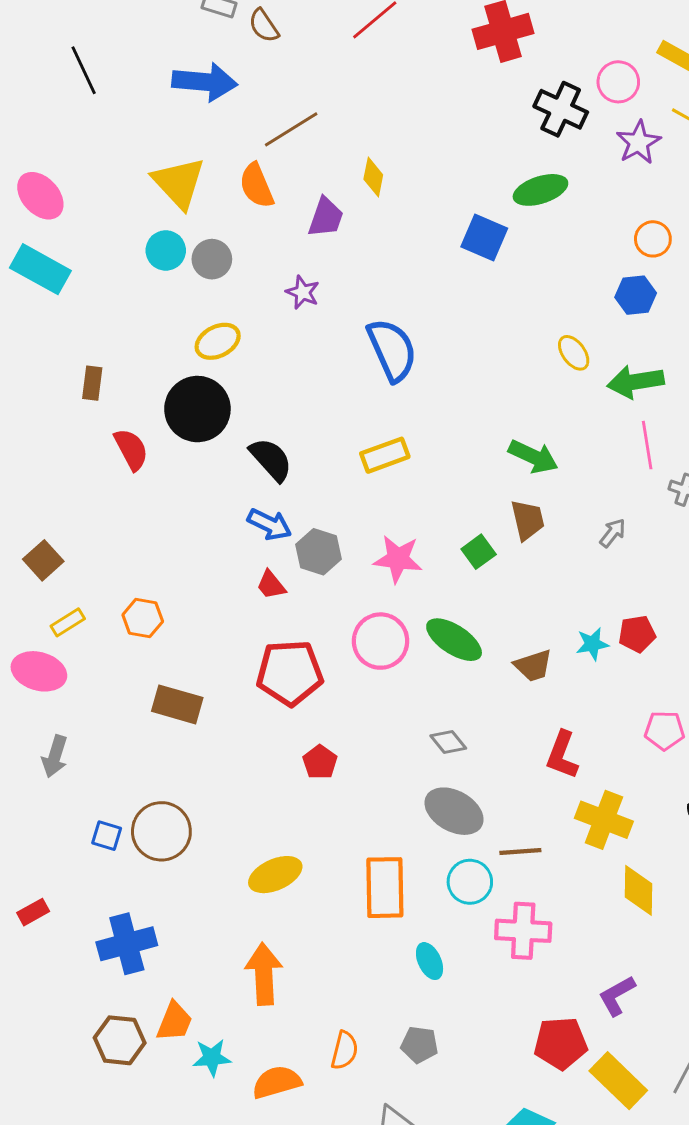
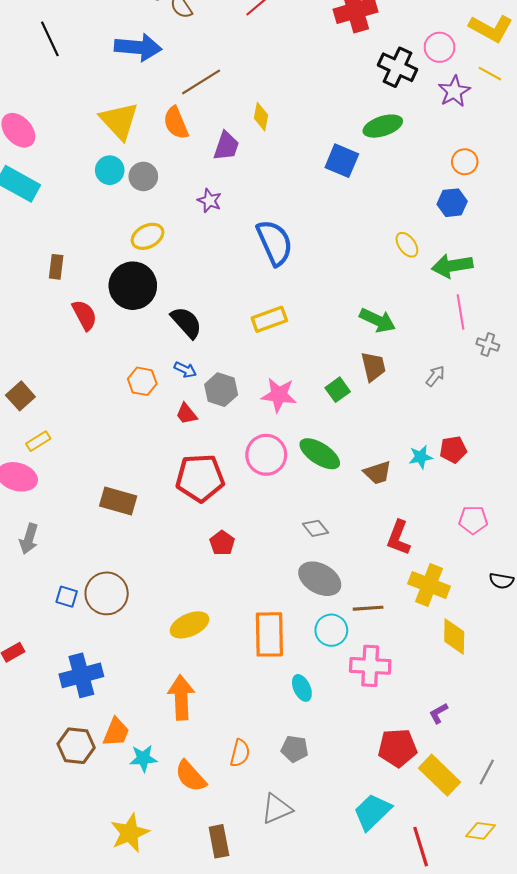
blue arrow: (270, 524) -> (185, 370), size x0.7
orange hexagon: (143, 618) -> (142, 381), moved
purple L-shape: (617, 996) -> (438, 713), size x0.7
orange semicircle: (277, 1082) -> (191, 776), turned -116

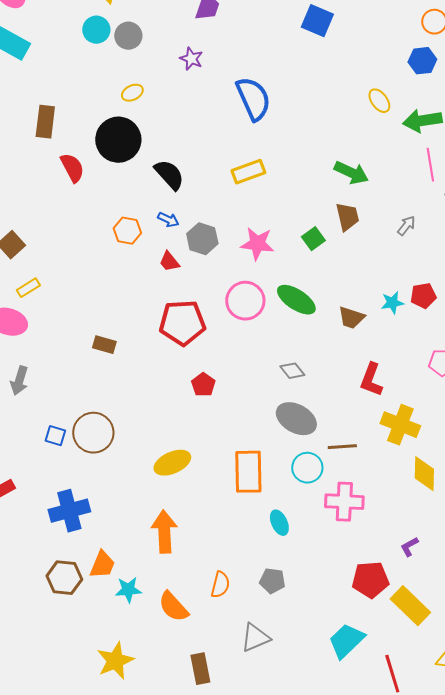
yellow ellipse: (148, 236) -> (132, 93), size x0.7
brown rectangle: (56, 267) -> (45, 122), size x1.4
brown trapezoid: (378, 473) -> (351, 318), turned 36
brown rectangle: (118, 501) -> (104, 345), size x0.7

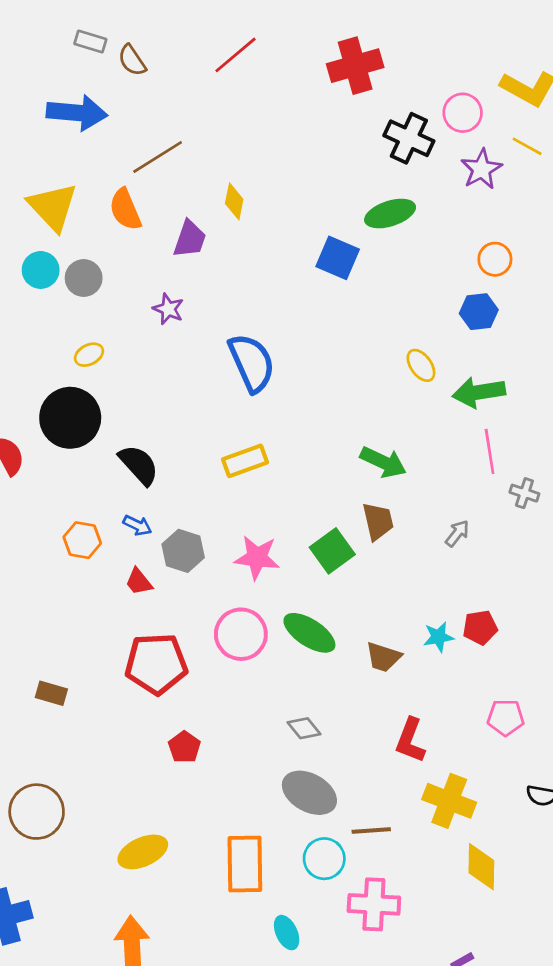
green square: (313, 239) -> (332, 551), size x1.4

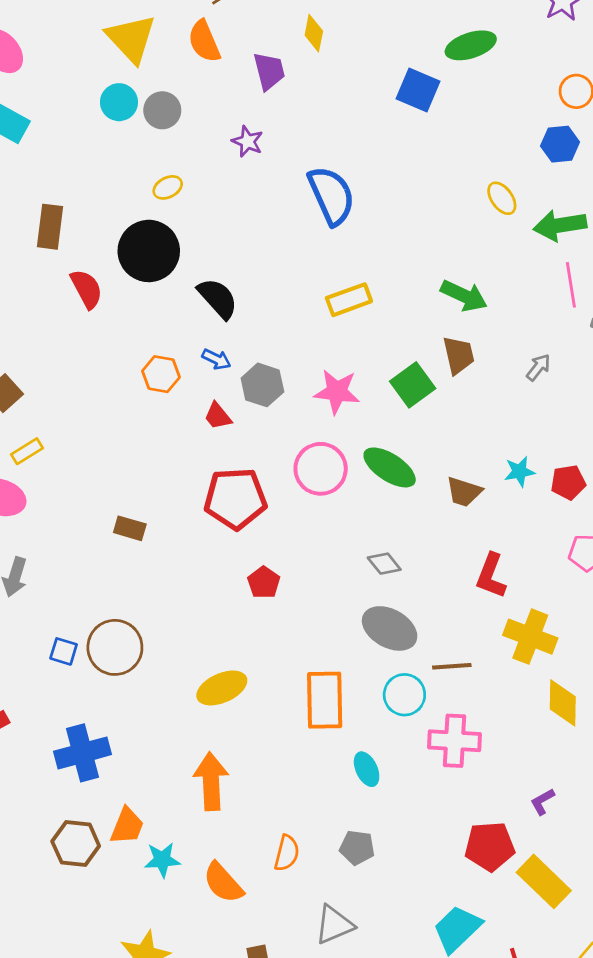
purple trapezoid: (190, 239) -> (269, 71), turned -33
yellow rectangle: (245, 461) -> (349, 300), moved
red pentagon: (480, 627) -> (568, 482), moved

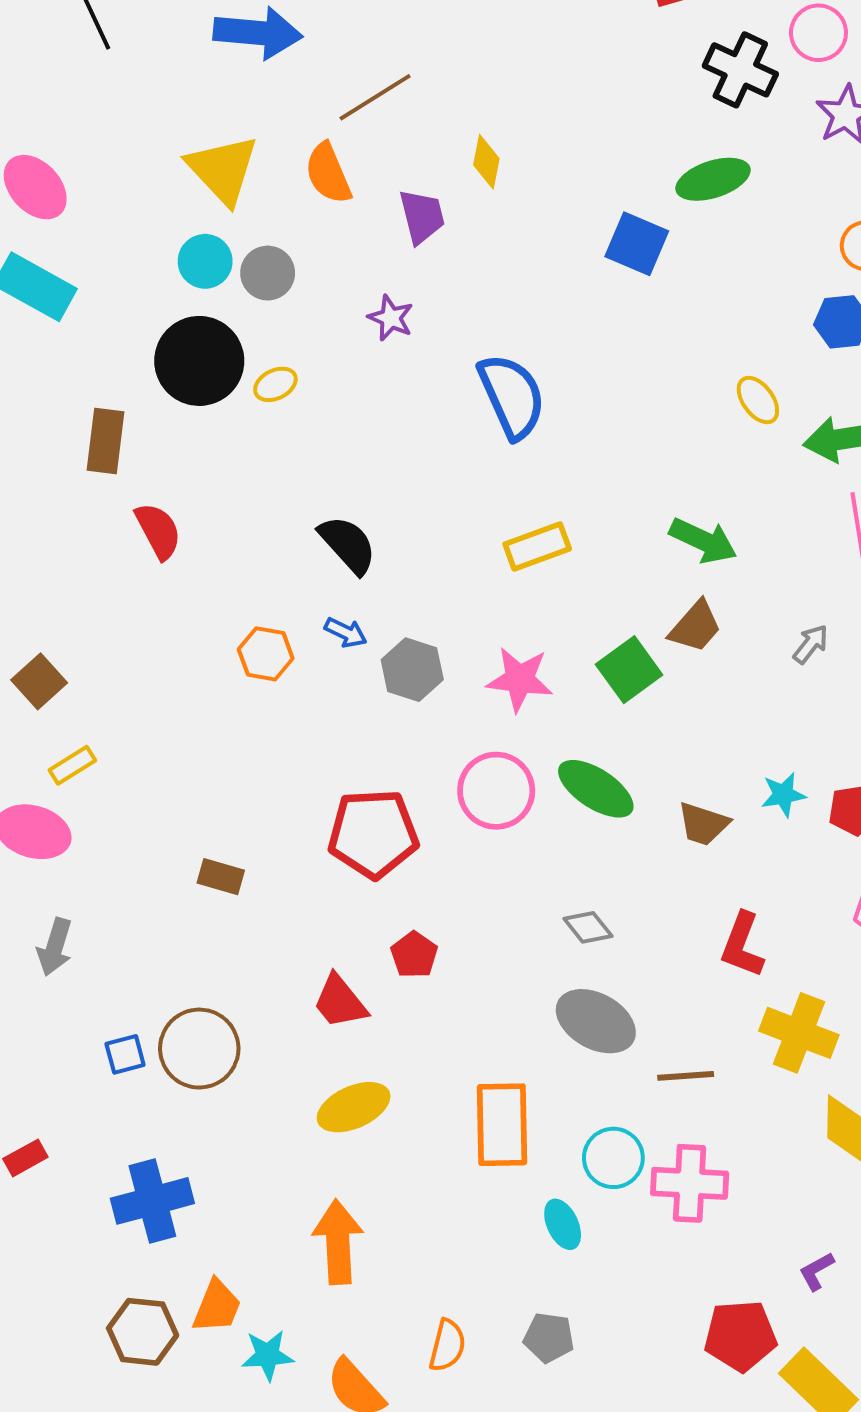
black circle: (149, 251) -> (199, 361), moved
brown trapezoid: (459, 355) -> (695, 627), turned 54
red trapezoid: (218, 416) -> (340, 1002), moved, size x1.4
blue square: (64, 651) -> (125, 1054), turned -32
cyan circle: (404, 695) -> (613, 1158), moved

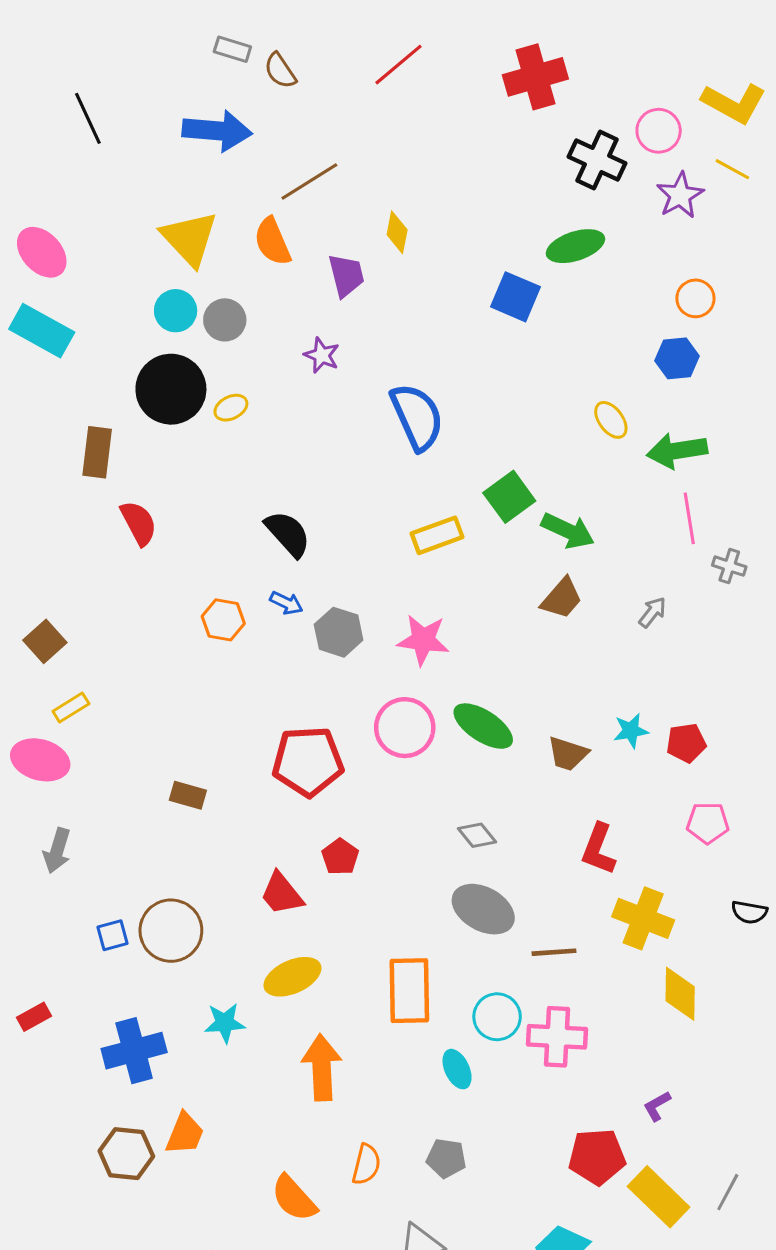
green square: (629, 670) -> (509, 497), moved
orange arrow: (338, 1242) -> (322, 1068), moved
cyan star: (268, 1355) -> (225, 1023), moved

